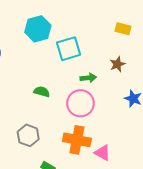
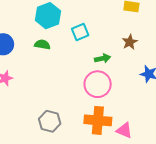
cyan square: (69, 49) -> (80, 32), size x0.7
green semicircle: (42, 92) -> (42, 45), moved

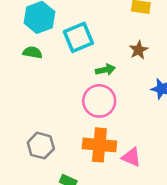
cyan square: (80, 32) -> (78, 37), size x1.4

